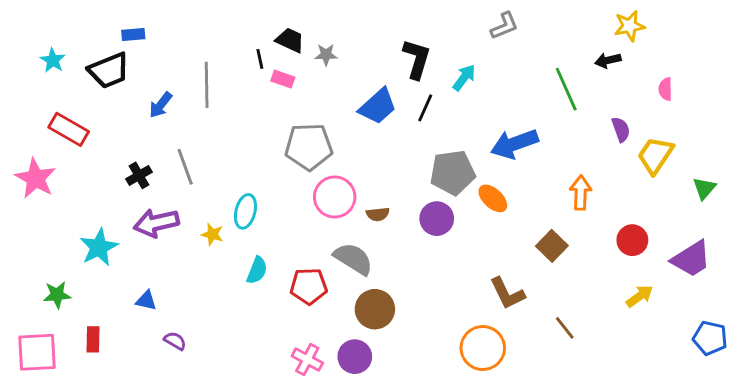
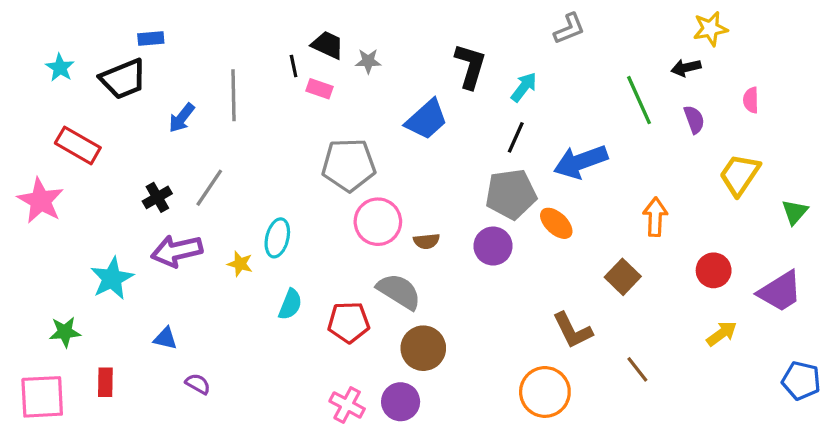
black line: (425, 108) -> (516, 137), moved
purple semicircle: (621, 129) -> (694, 120), moved
gray line: (185, 167) -> (209, 188), turned 54

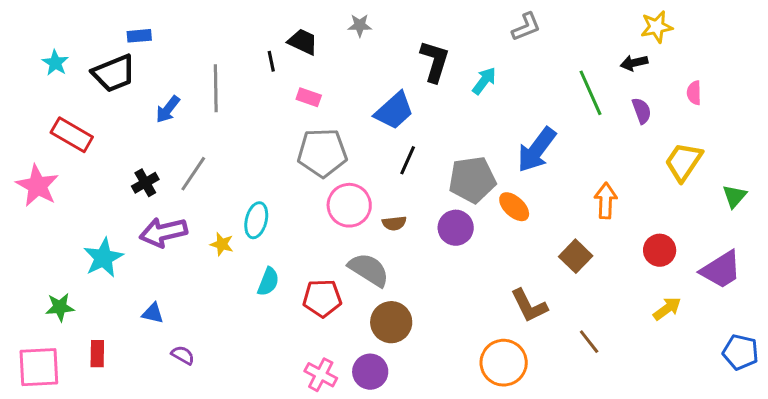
gray star: (368, 61) -> (360, 25), moved
pink rectangle: (319, 89) -> (309, 97), moved
black line: (516, 137) -> (408, 160), moved
blue arrow: (581, 162) -> (537, 150), turned -33

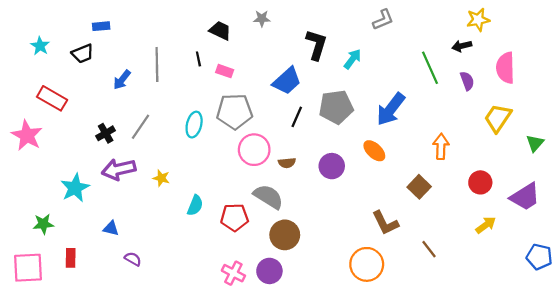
black line: (271, 61) -> (198, 59), moved
black trapezoid: (114, 73) -> (83, 54), size x0.7
pink semicircle: (694, 93) -> (505, 68), size x1.8
gray pentagon: (472, 180) -> (336, 107), moved
cyan ellipse: (256, 220) -> (194, 125), moved

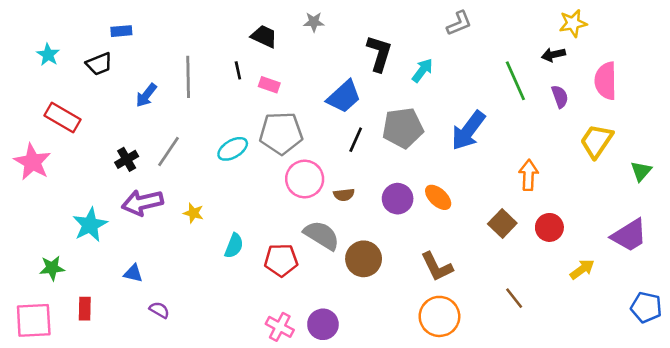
cyan ellipse: (194, 125) -> (233, 149), turned 45
orange ellipse: (374, 151) -> (438, 197), moved
red circle: (480, 182) -> (549, 227), moved
brown L-shape: (385, 223) -> (437, 267), moved
brown circle: (285, 235) -> (364, 259), moved

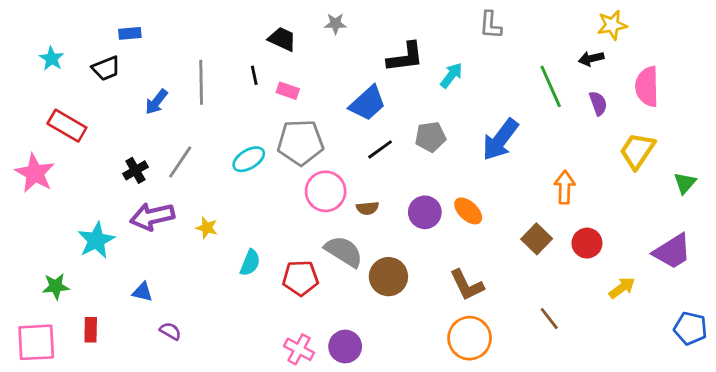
gray L-shape: (459, 23) -> (491, 25), turned 116
black L-shape: (379, 53) -> (405, 57), turned 66
gray pentagon: (403, 128) -> (430, 137), size x0.7
black line: (356, 140) -> (380, 149), turned 30

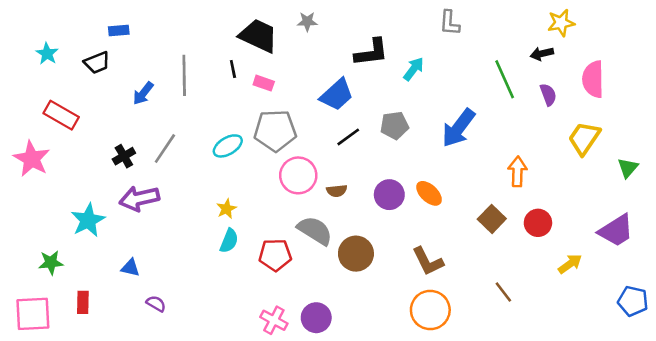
black trapezoid: (282, 39) -> (259, 36), size x1.5
yellow star: (207, 228) -> (226, 209), moved, turned 30

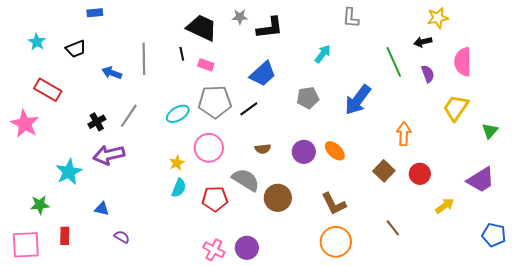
blue rectangle: (119, 31) -> (95, 13), moved
black L-shape: (371, 52) -> (270, 28), moved
blue arrow: (143, 93) -> (112, 73), turned 72
black line: (348, 137) -> (249, 109), moved
pink circle: (298, 175) -> (209, 148), moved

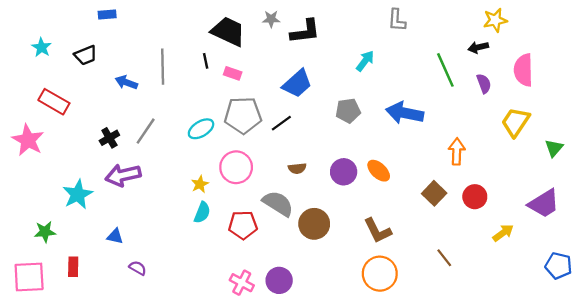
blue arrow: (358, 100) -> (405, 113), turned 64

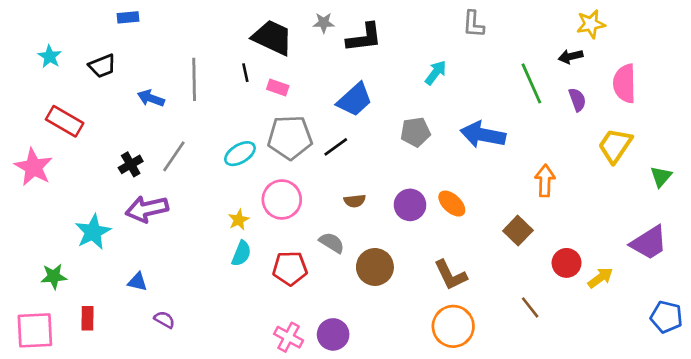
red circle: (475, 197) -> (567, 263), moved
gray semicircle: (278, 203) -> (332, 243), size x0.7

